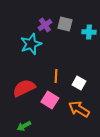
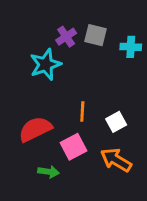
white square: (79, 83) -> (116, 122), turned 32
pink square: (50, 100) -> (73, 147), turned 30
green arrow: (24, 126) -> (48, 172), moved, turned -144

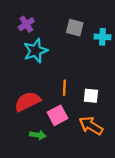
purple cross: (66, 37) -> (26, 24), moved
white square: (116, 122) -> (91, 96), turned 35

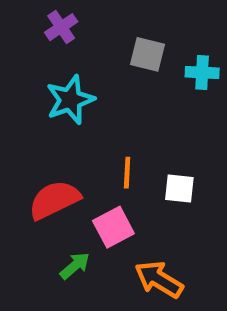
purple cross: (26, 24) -> (61, 27), moved
orange arrow: (91, 126) -> (159, 279), moved
green arrow: (38, 135) -> (75, 266), turned -49

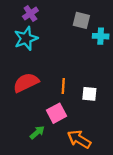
gray square: (148, 54) -> (81, 20), moved
cyan star: (70, 100) -> (26, 38), moved
red semicircle: (54, 200) -> (26, 83), moved

